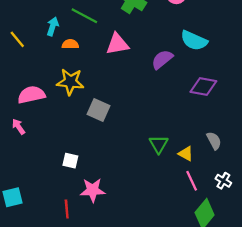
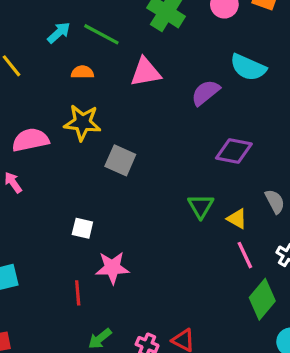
cyan arrow: (53, 26) -> (59, 33), moved, turned 30
purple diamond: (203, 86) -> (234, 151), moved

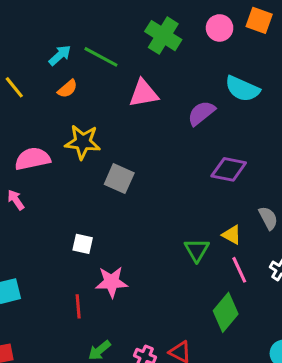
orange semicircle: (82, 72) -> (67, 89), moved, turned 140
green triangle: (201, 206) -> (197, 250), moved
green diamond: (262, 299) -> (226, 312), moved

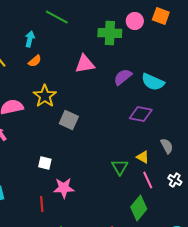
green cross: (163, 36) -> (110, 33), moved, turned -30
cyan arrow: (60, 55) -> (30, 39), turned -35
green line: (101, 57) -> (57, 17), moved
cyan semicircle: (242, 89) -> (153, 82), moved
yellow star: (83, 142) -> (45, 96), turned 30

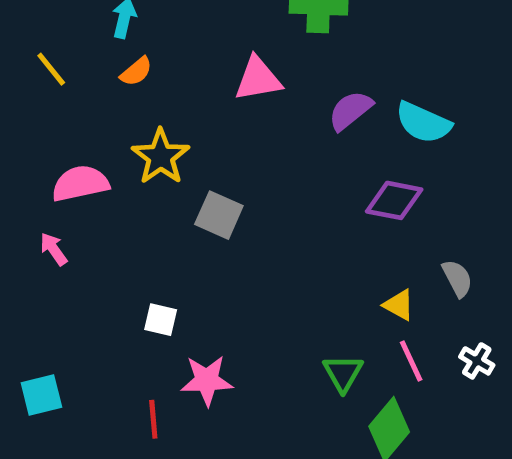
green triangle: (120, 167) -> (343, 373), moved

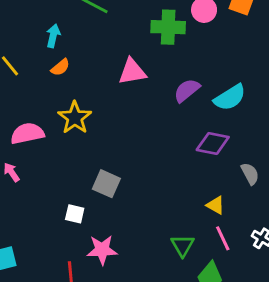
cyan semicircle: (423, 123) -> (230, 98), turned -56
gray square: (219, 215) -> (106, 184), moved
gray semicircle: (457, 278) -> (250, 174), moved

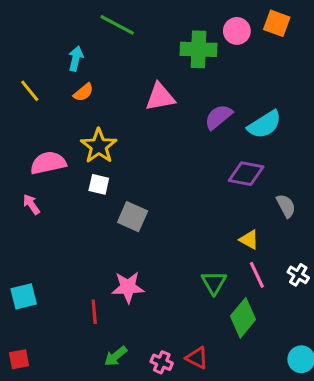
white square: (75, 214) -> (99, 184), moved

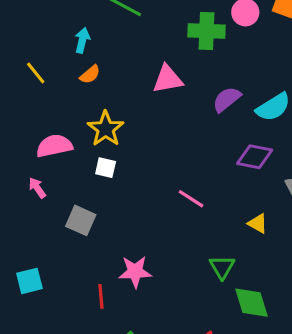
gray square: (133, 217) -> (81, 220), moved
pink line: (257, 275) -> (191, 199), moved, turned -32
green diamond: (243, 318) -> (252, 303), turned -57

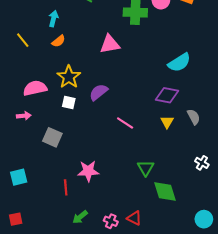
purple semicircle: (227, 99) -> (98, 92), moved
pink arrow: (37, 188) -> (24, 116), turned 120
yellow triangle: (258, 224) -> (167, 122), moved, turned 32

